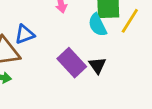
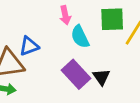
cyan semicircle: (97, 25) -> (80, 37), moved

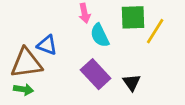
blue triangle: (29, 46) -> (47, 45), turned 40
black triangle: (101, 77) -> (132, 82), moved

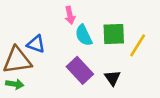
green square: (133, 17) -> (114, 34), moved
yellow line: (155, 31) -> (138, 45), moved

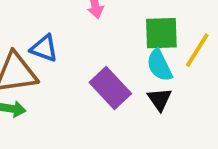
cyan semicircle: (84, 35) -> (159, 65), moved

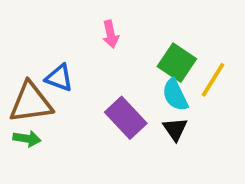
green square: (161, 33) -> (177, 63), turned 36

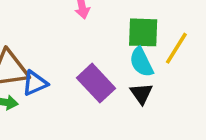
green square: (177, 63) -> (143, 32), turned -32
blue triangle: (59, 78) -> (35, 83), moved, turned -44

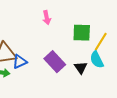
cyan semicircle: (141, 62) -> (97, 60), moved

